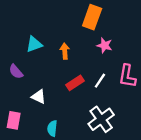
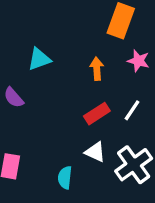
orange arrow: (65, 51) -> (97, 69), moved
white triangle: (39, 97) -> (95, 152), moved

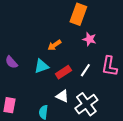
cyan triangle: (39, 59) -> (41, 66), moved
orange arrow: (97, 69) -> (54, 45), moved, turned -120

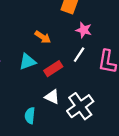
orange arrow: (54, 45) -> (43, 37), turned -112
white line: (85, 70) -> (79, 55), moved

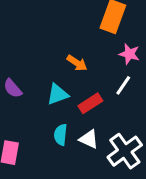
cyan semicircle: (30, 116) -> (61, 135), moved

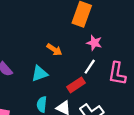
red rectangle: (90, 103) -> (76, 85), moved

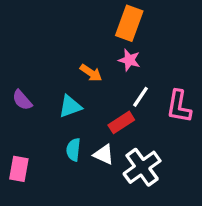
pink star: (94, 43) -> (129, 60), moved

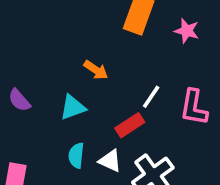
pink star: (129, 60) -> (187, 31), moved

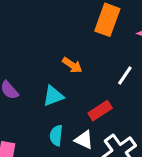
white line: (151, 97) -> (125, 75), moved

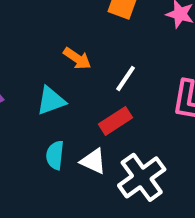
white line: (125, 75) -> (126, 79), moved

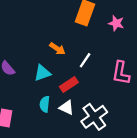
red rectangle: (115, 121) -> (69, 85), moved

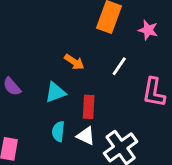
white line: (85, 60) -> (119, 66), moved
red rectangle: (69, 85) -> (89, 107), turned -54

